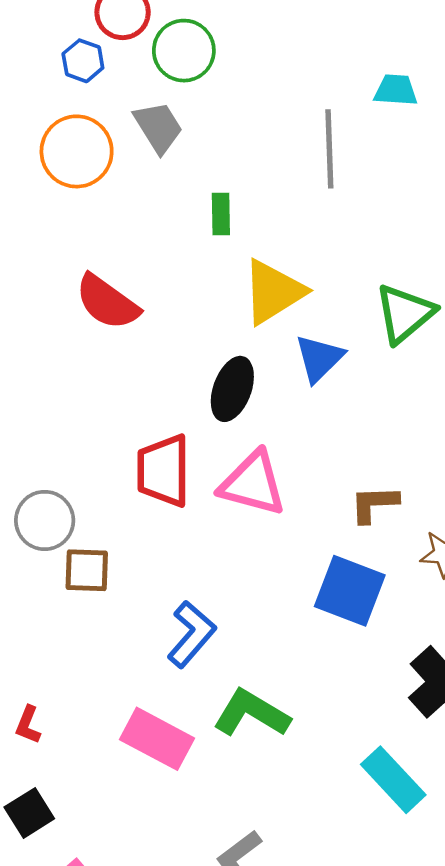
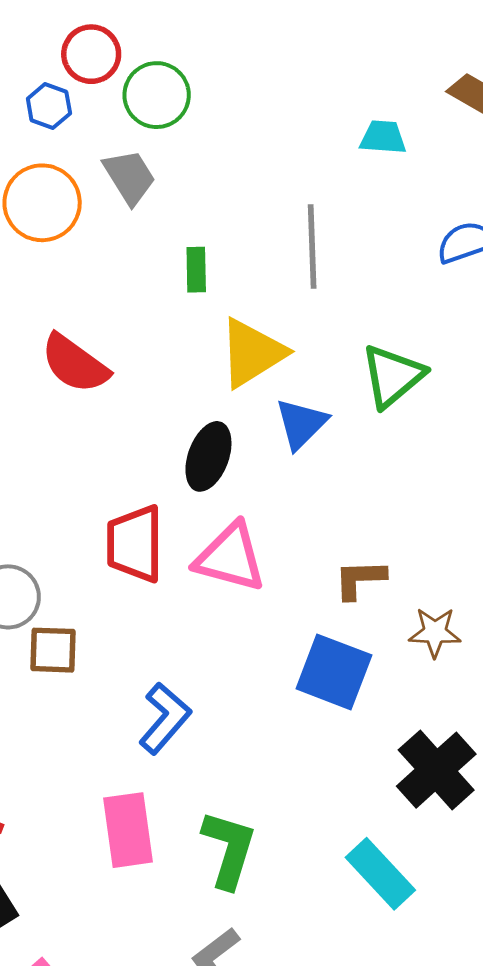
gray line: (329, 149) -> (312, 246), moved
green L-shape: (252, 713) -> (229, 849), moved, turned 76
pink rectangle: (157, 739) -> (128, 830), turned 54

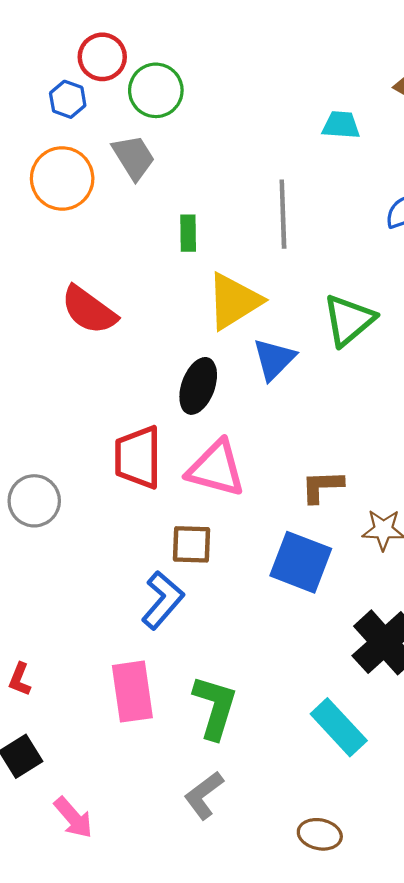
brown square: (53, 650) -> (192, 544), moved

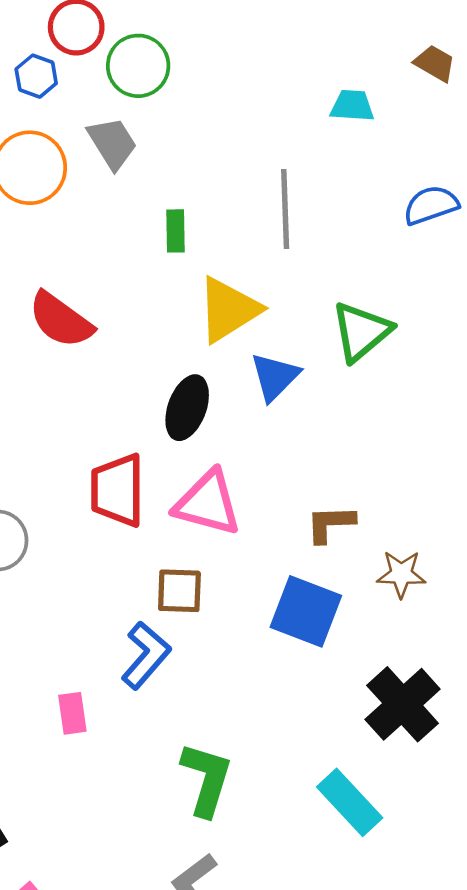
pink rectangle: (132, 692) -> (72, 713), moved, size x0.6

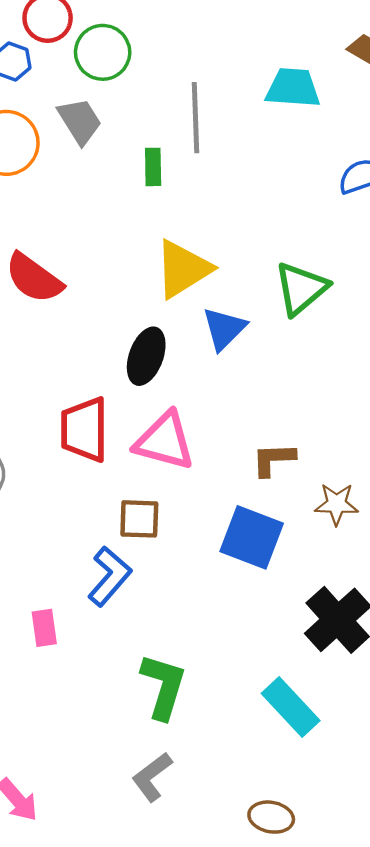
cyan trapezoid: (352, 106) -> (293, 88), size x1.4
gray line: (285, 209) -> (195, 118), moved
green rectangle: (176, 231) -> (153, 167), moved

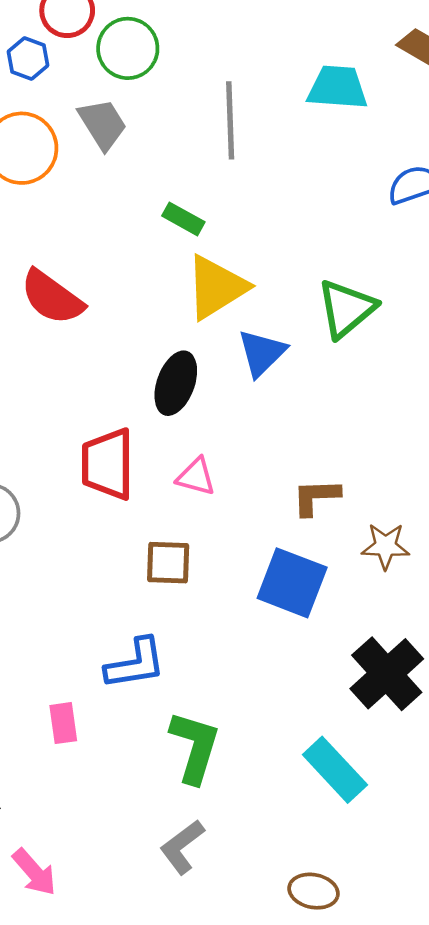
green rectangle: (153, 167) -> (183, 219), moved, turned -60
pink triangle: (165, 441) -> (196, 477), size x0.6
blue L-shape: (110, 576) -> (135, 664), moved, turned 40
pink rectangle: (44, 628) -> (63, 723), moved

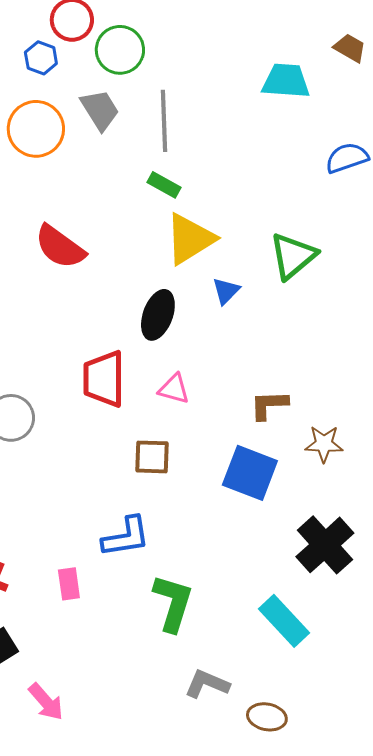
gray line: (230, 120) -> (164, 121), moved
blue triangle: (262, 353) -> (226, 291), size x0.7
gray L-shape: (182, 847) -> (207, 684), moved, turned 60

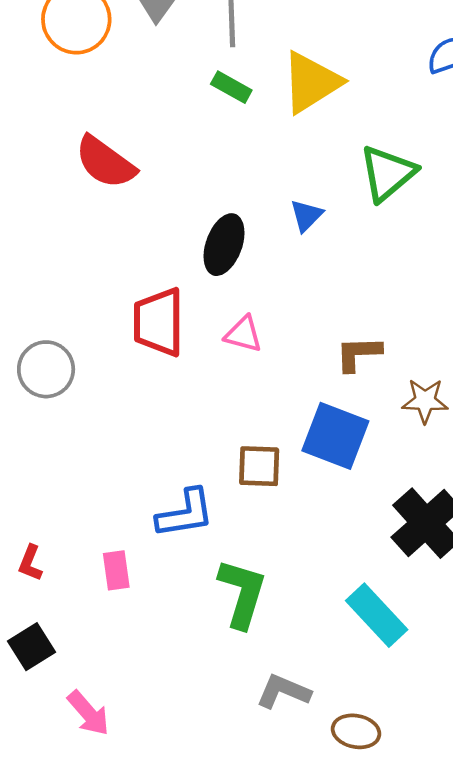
yellow triangle: (190, 239) -> (311, 82), moved
brown square: (152, 457) -> (259, 466), moved

